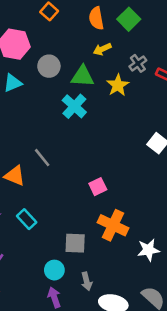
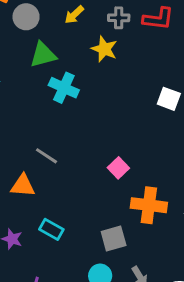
gray cross: (138, 63) -> (119, 18), turned -36
gray circle: (49, 66) -> (26, 17), moved
green triangle: (83, 76) -> (43, 55), moved

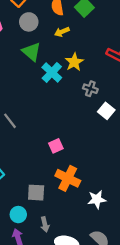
gray cross: (119, 18) -> (90, 89), moved
green triangle: (43, 55) -> (31, 52), turned 36
cyan cross: (64, 88) -> (52, 72), moved

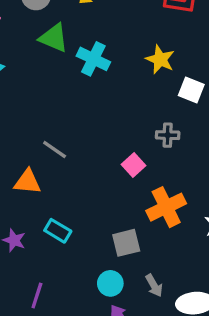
yellow star: (74, 62) -> (160, 59), moved
gray cross: (90, 89) -> (168, 135), moved
orange cross: (68, 178) -> (166, 207), turned -35

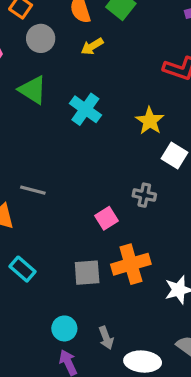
green triangle: (54, 38) -> (33, 90), moved
gray line: (55, 150) -> (33, 190), turned -30
gray square: (126, 243) -> (87, 273), moved

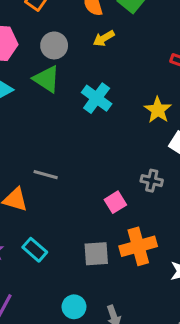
gray circle: (41, 38) -> (54, 45), moved

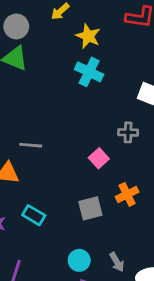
cyan cross: (97, 98) -> (89, 72), moved
yellow star: (158, 110) -> (88, 36), moved
orange cross: (138, 246) -> (127, 194), size x0.7

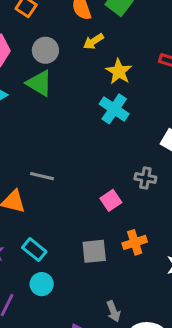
cyan circle: (79, 260) -> (42, 284), moved

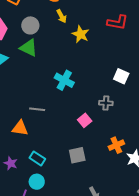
yellow arrow: (93, 41) -> (62, 16), turned -80
cyan cross: (114, 109) -> (64, 80), moved
orange cross: (135, 242) -> (116, 145), moved
cyan circle: (42, 284) -> (37, 182), moved

